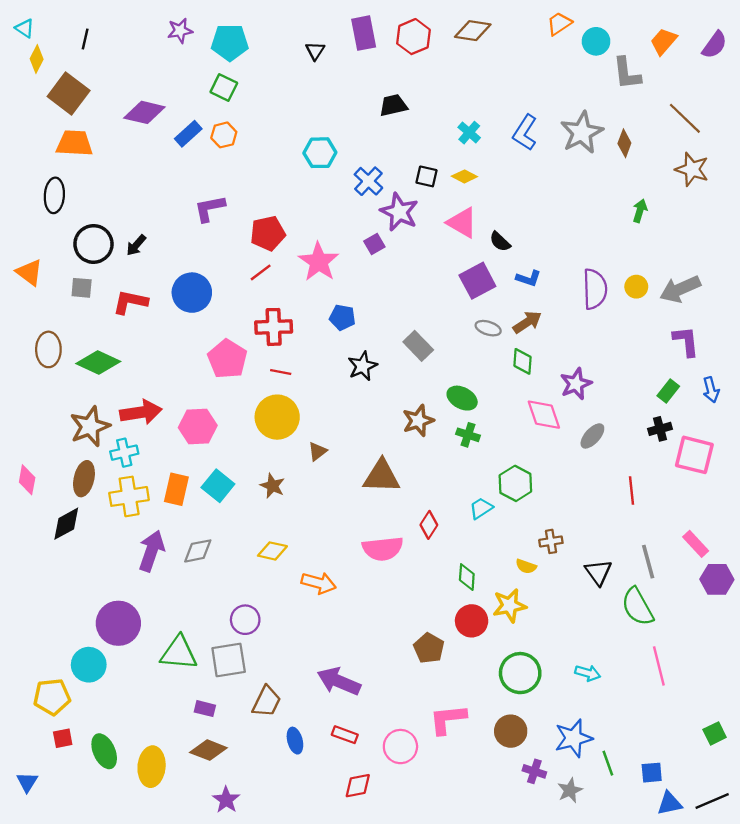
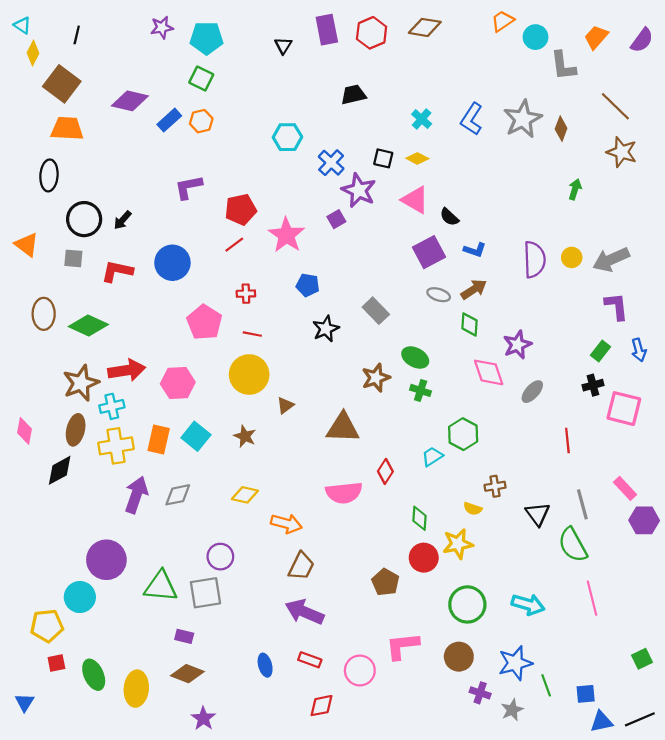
red cross: (274, 327) -> (246, 294), size x0.6
cyan arrow: (588, 673) -> (528, 604), size x1.4
brown trapezoid: (267, 701) -> (301, 566), moved

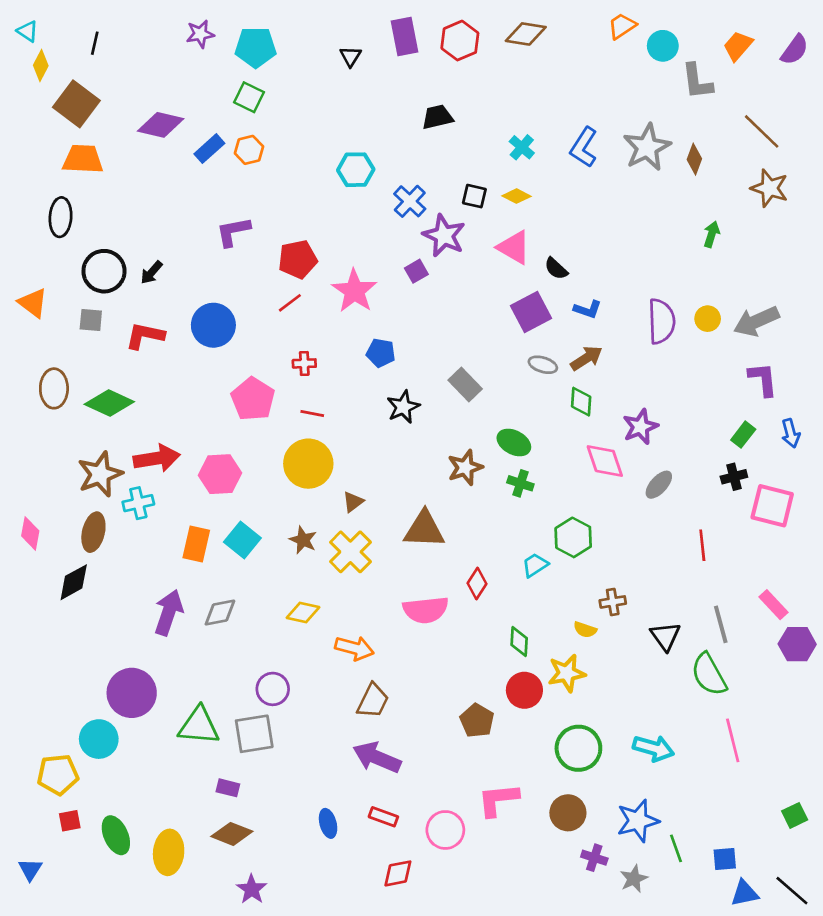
yellow cross: (116, 446) -> (350, 552), moved, turned -36
black line: (640, 719) -> (792, 891), turned 64

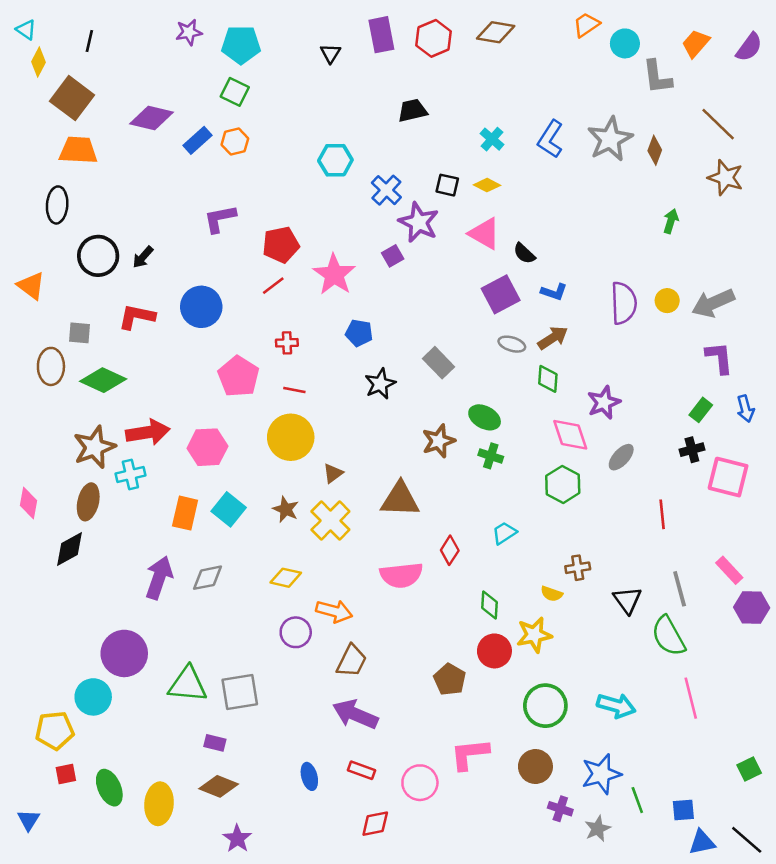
gray square: (91, 320) -> (79, 333), moved
green hexagon: (573, 537) -> (563, 484), moved
purple circle: (273, 689) -> (296, 632), moved

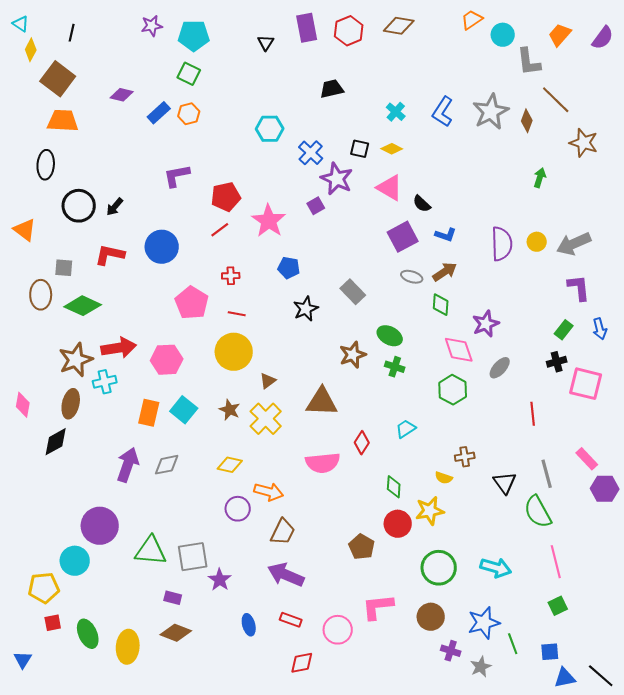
purple diamond: (152, 118) -> (122, 95), size x0.7
brown line: (718, 124) -> (556, 100), moved
green square: (749, 769) -> (558, 606), moved
purple star: (237, 839) -> (220, 580), moved

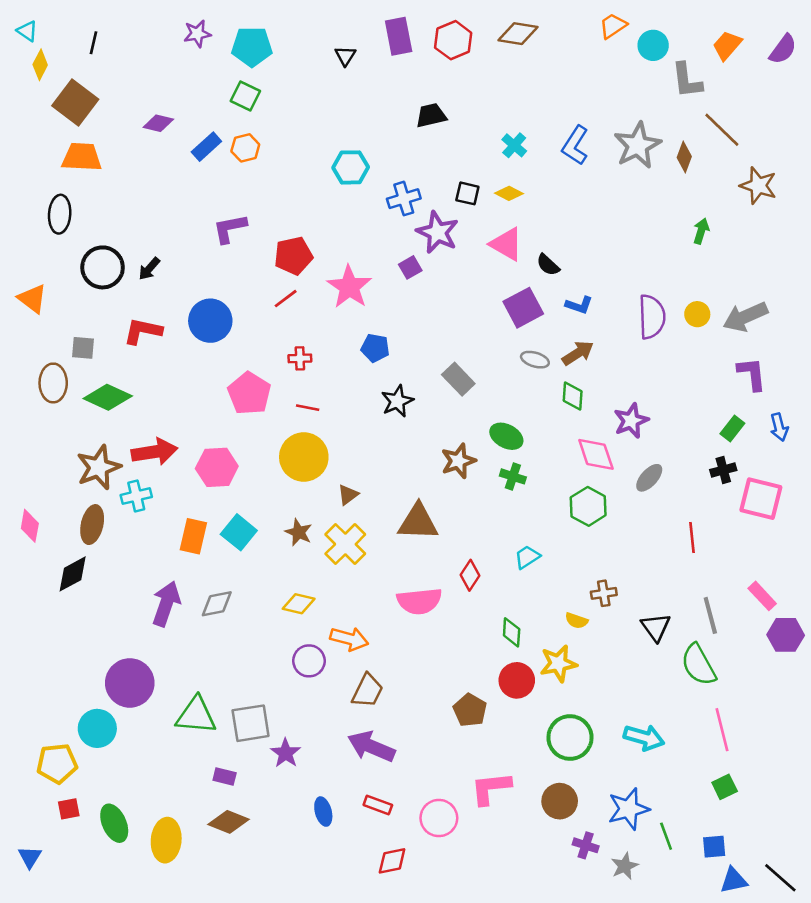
blue cross: (311, 153) -> (404, 199), turned 30

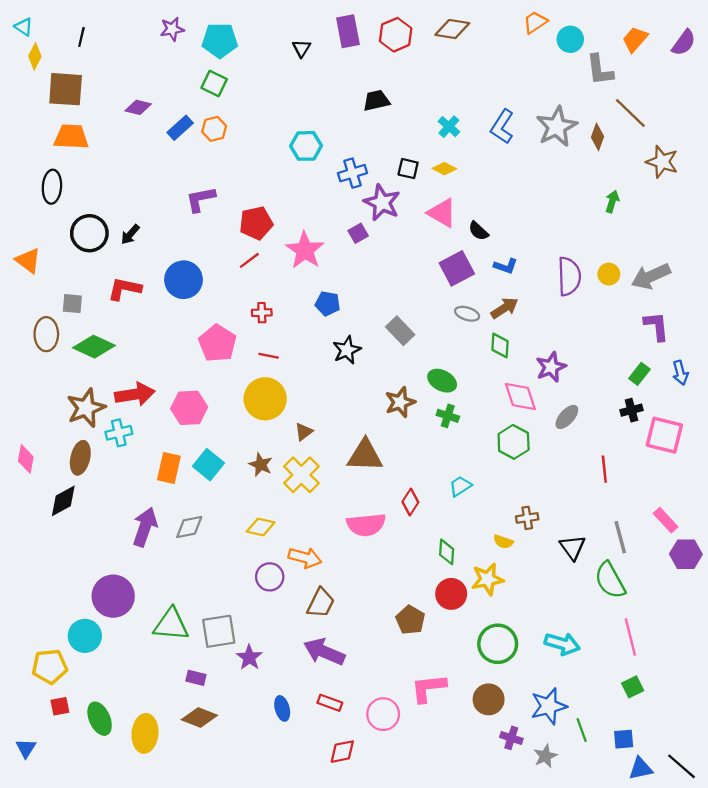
brown square: (75, 102) -> (66, 89), turned -33

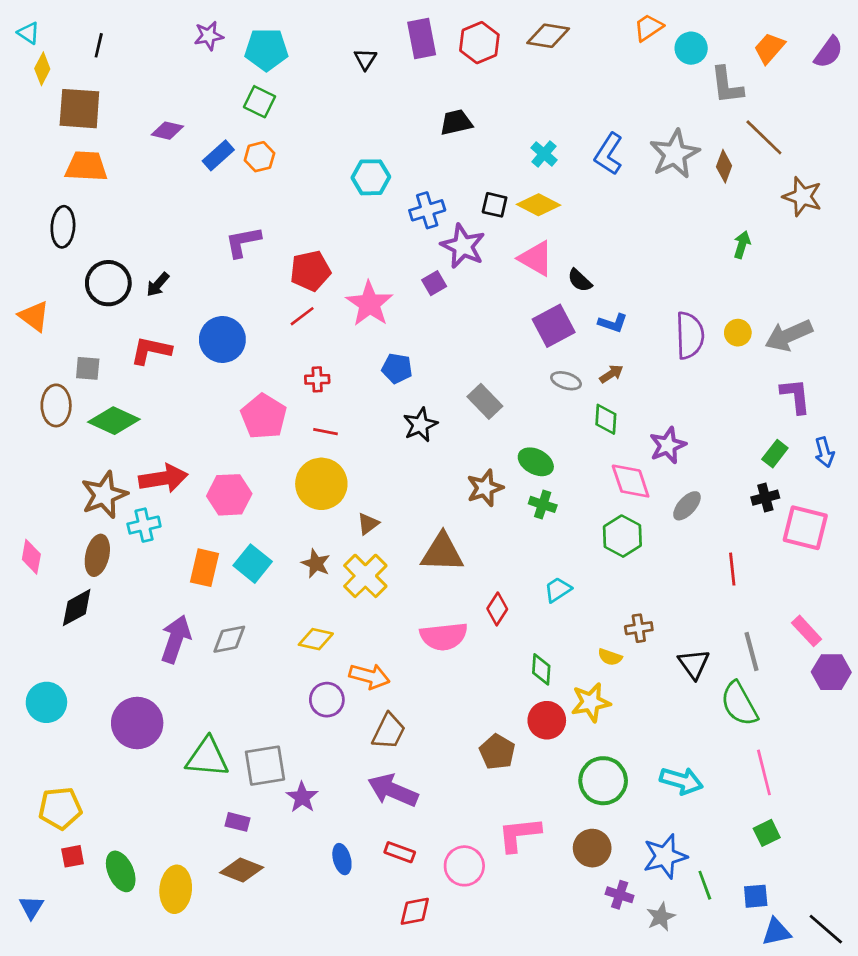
yellow diamond: (444, 169) -> (539, 205), size x1.4
brown arrow: (504, 308) -> (611, 374), size x0.7
cyan circle: (85, 636) -> (46, 702), moved

